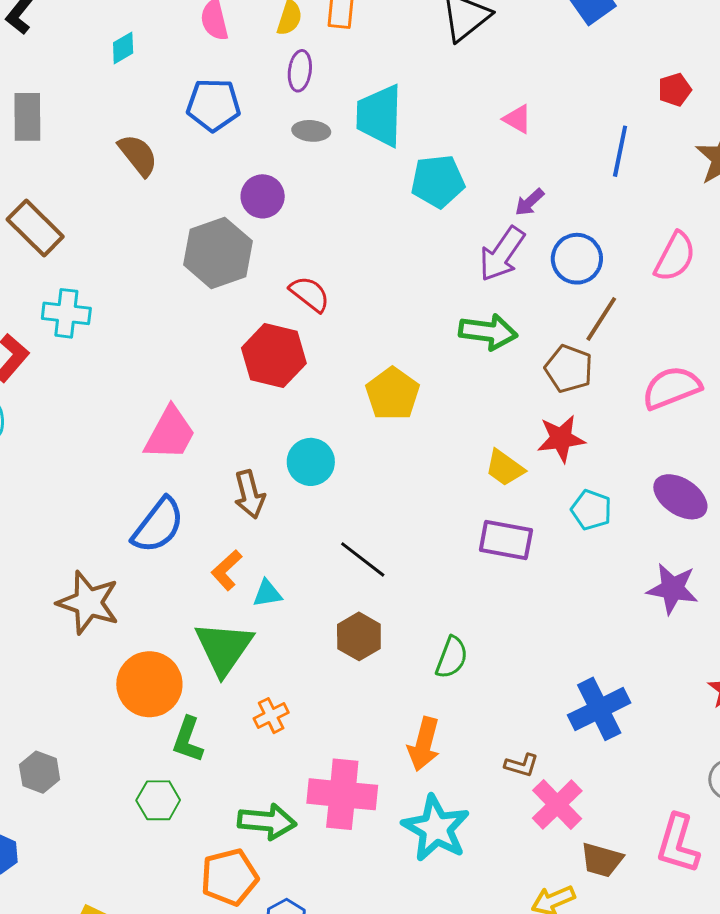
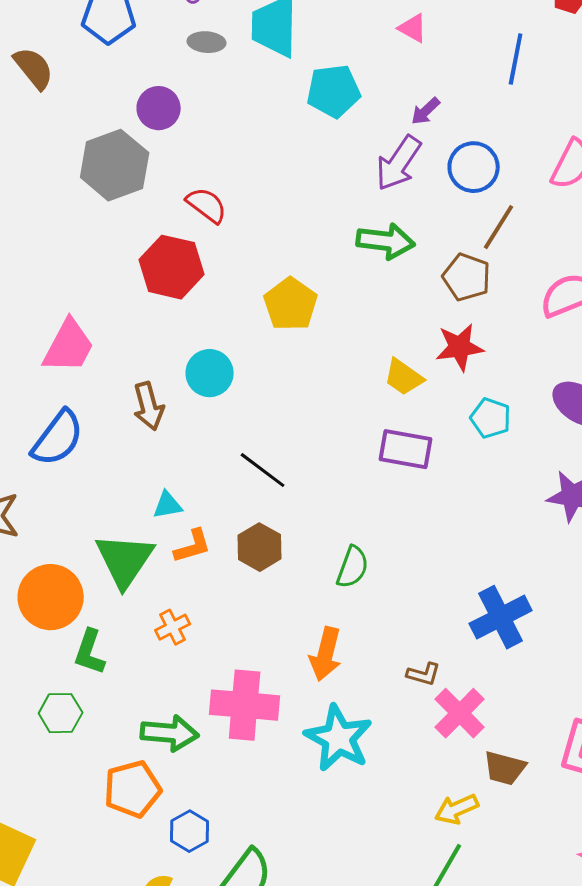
orange L-shape: (227, 570) -> (193, 546), moved, turned -153

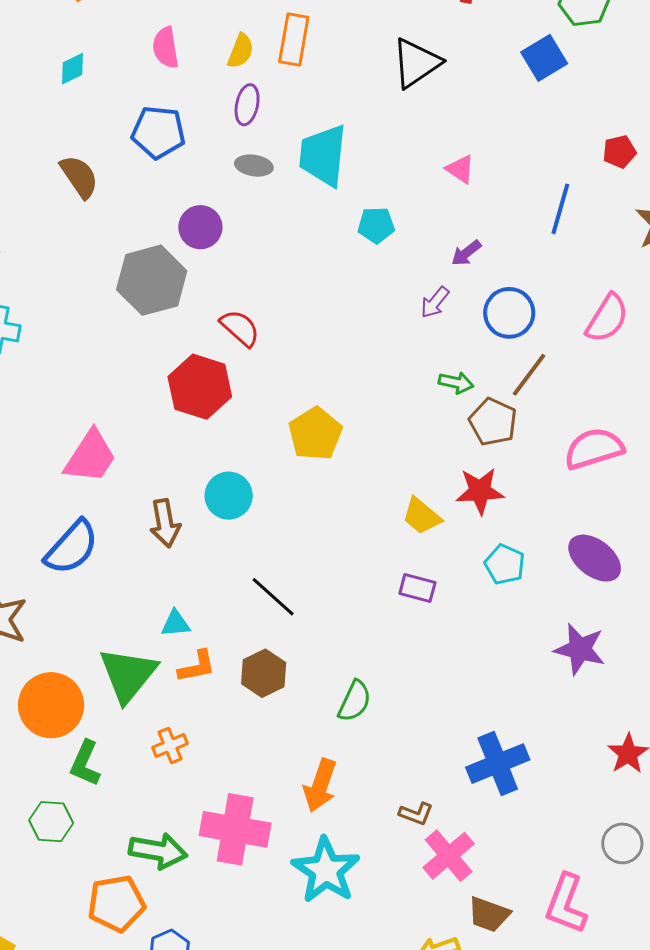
cyan pentagon: (334, 91) -> (376, 225), size x0.7
purple arrow: (399, 163) -> (435, 302), size x0.6
green arrow: (386, 241) -> (456, 383), moved, size x0.6
purple rectangle: (406, 449) -> (417, 588), size x0.7

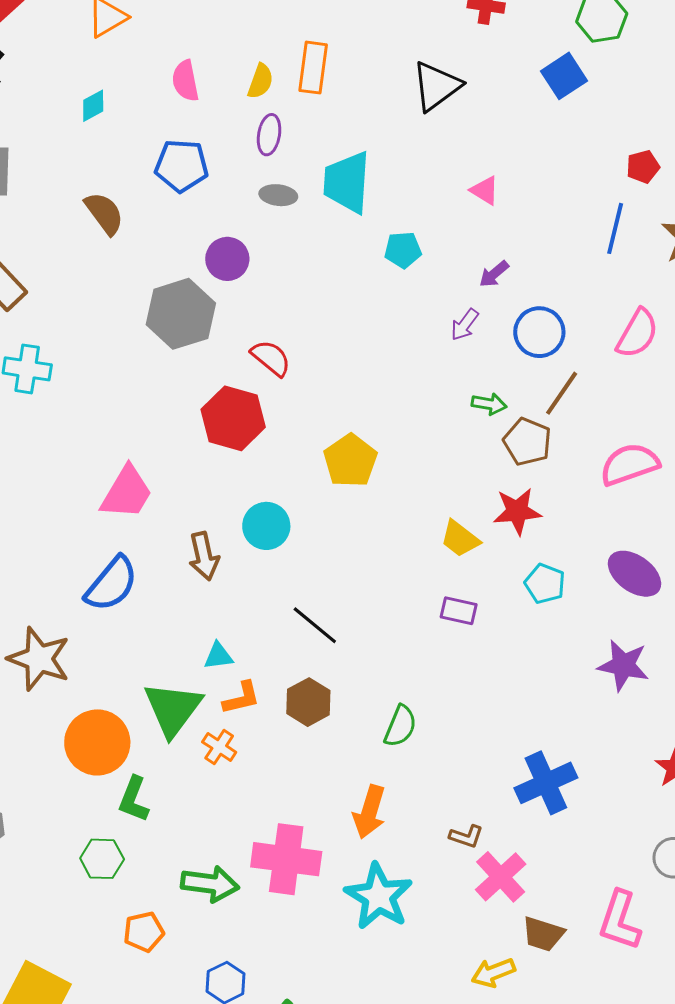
blue line: (560, 209) -> (615, 228), moved
orange cross: (170, 745) -> (219, 747), moved, turned -32
orange pentagon: (116, 903) -> (144, 932), moved, size x0.7

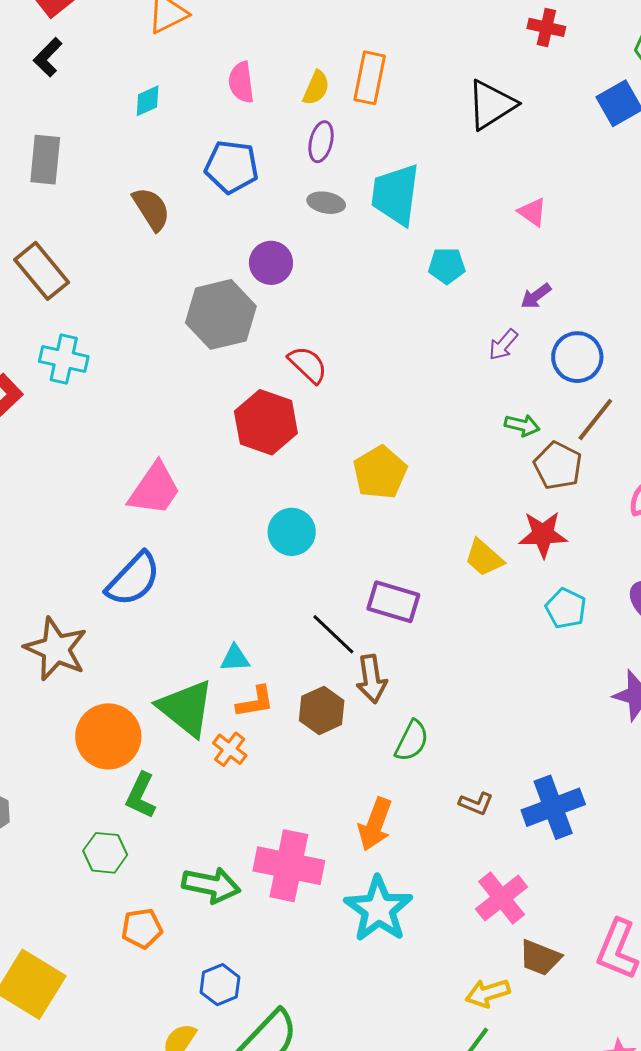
brown arrow: (204, 556) -> (372, 679), moved
purple rectangle: (459, 611) -> (393, 602), moved, size x1.4
green triangle: (173, 709) -> (186, 708), turned -32
brown L-shape: (466, 836) -> (476, 804), moved

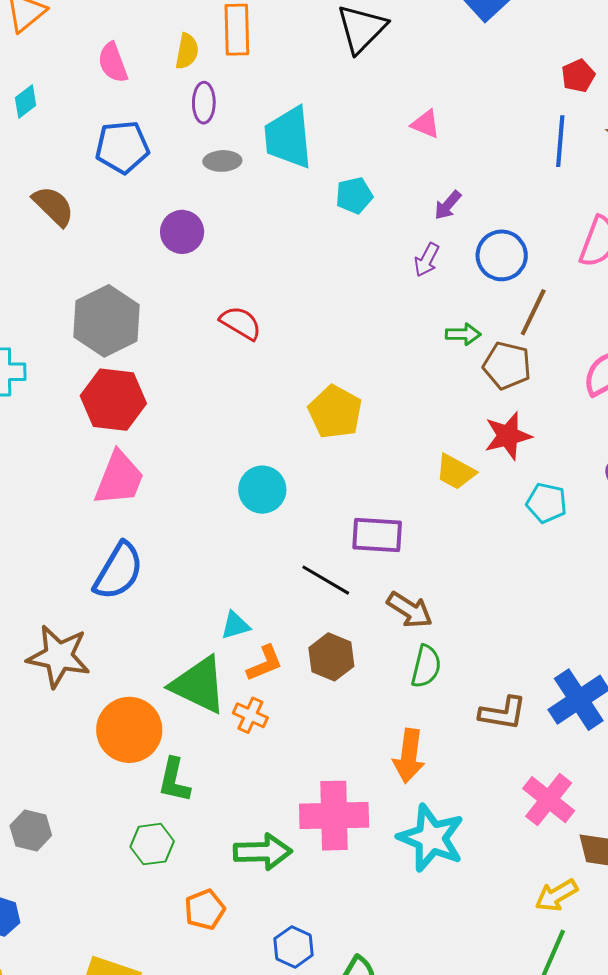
gray hexagon: (221, 314) -> (107, 321), moved
red hexagon: (266, 422) -> (113, 400), moved
brown arrow: (372, 679) -> (410, 610), moved, turned -36
brown L-shape: (476, 804) -> (503, 713), size x1.4

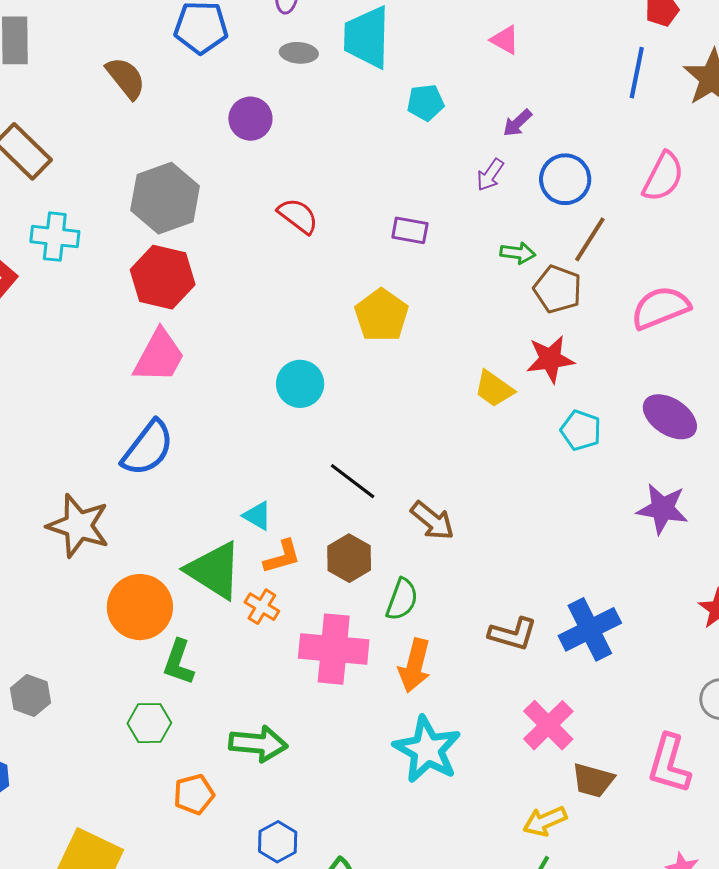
purple rectangle: (377, 535) -> (410, 230), moved, size x0.7
cyan triangle: (235, 625) -> (257, 516), turned 40
green semicircle: (426, 666) -> (402, 599), moved
pink cross: (334, 816) -> (334, 649), moved

